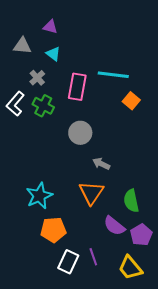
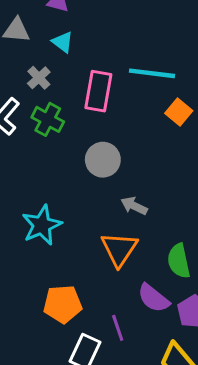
cyan star: (39, 196) -> (42, 225), moved
purple line: (93, 257) -> (118, 328), moved

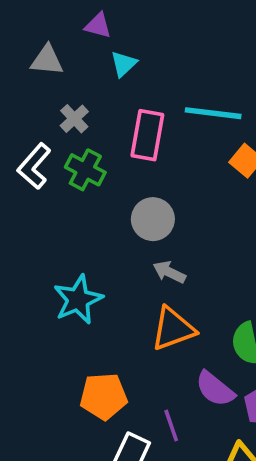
cyan triangle: (63, 42) -> (124, 64), moved, turned 40
gray arrow: (134, 206) -> (169, 272), moved
orange triangle: (119, 249) -> (173, 329), turned 36

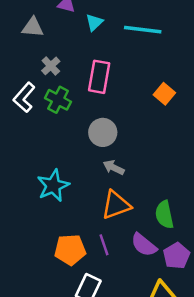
cyan triangle: (124, 64) -> (94, 22), moved
cyan line: (213, 113) -> (143, 30), moved
purple line: (171, 425) -> (104, 245), moved

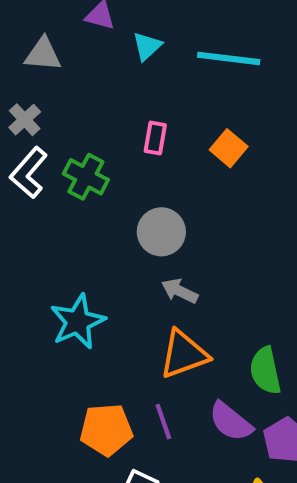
gray cross: (51, 66) -> (25, 120), moved
pink rectangle: (99, 77) -> (155, 138), size x0.6
orange square: (164, 94) -> (229, 148), moved

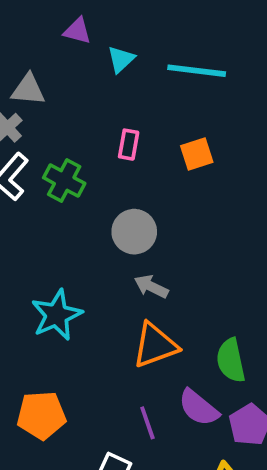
gray triangle: (43, 54) -> (28, 90), moved
orange square: (229, 148) -> (197, 154), turned 32
purple line: (163, 422) -> (147, 423), moved
orange pentagon: (106, 430) -> (41, 415), moved

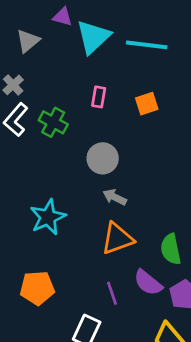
cyan triangle: (121, 59) -> (93, 37), size x1.8
gray triangle: (28, 90) -> (28, 41), moved, turned -45

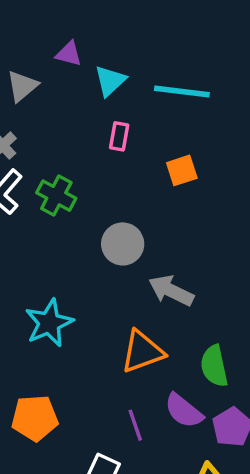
cyan triangle: (93, 37) -> (110, 81), size x0.7
pink rectangle: (99, 97) -> (119, 136), moved
gray arrow: (115, 197) -> (171, 291), moved, size x1.4

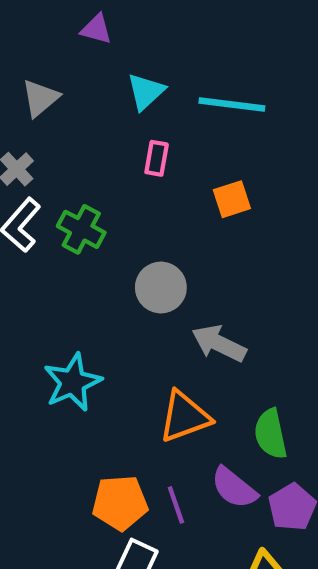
purple triangle: (69, 54) -> (96, 29), moved
orange pentagon: (35, 418) -> (120, 503), moved

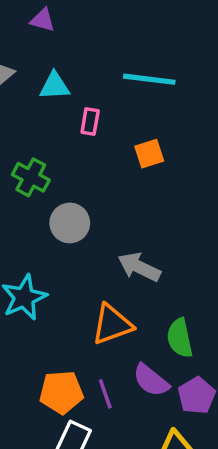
cyan triangle: (146, 92) -> (55, 86), moved, turned 40
gray circle: (161, 287) -> (70, 223), moved

